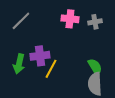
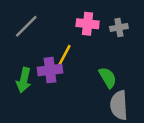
green semicircle: (95, 67) -> (108, 78), moved
yellow line: (51, 69) -> (64, 56), moved

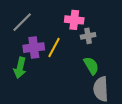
gray cross: (119, 27) -> (88, 36), moved
purple cross: (50, 70) -> (34, 48), moved

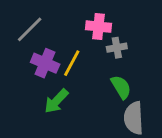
purple cross: (34, 48) -> (45, 63), turned 30
green arrow: (20, 68) -> (56, 101), moved, turned 30

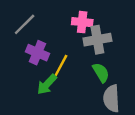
gray cross: (117, 48) -> (97, 40), size x1.6
yellow line: (72, 63) -> (61, 66), moved

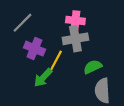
gray cross: (97, 40) -> (75, 39), moved
green semicircle: (101, 73) -> (93, 67), turned -84

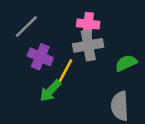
green semicircle: (93, 67) -> (126, 63), moved

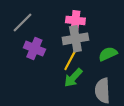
yellow line: (66, 71) -> (70, 60), moved
green arrow: (50, 91) -> (73, 78), moved

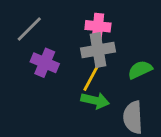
green arrow: (73, 78) -> (95, 101), turned -120

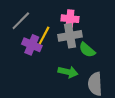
green semicircle: (140, 70) -> (87, 50), moved, turned -114
yellow line: (91, 78) -> (44, 36), moved

